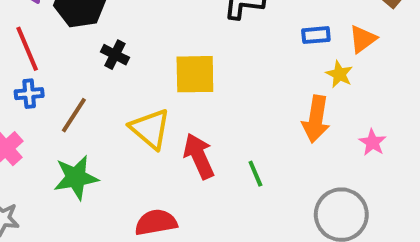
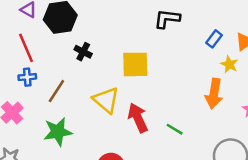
blue rectangle: (316, 35) -> (214, 39), turned -48
green line: (255, 174) -> (175, 129), turned -36

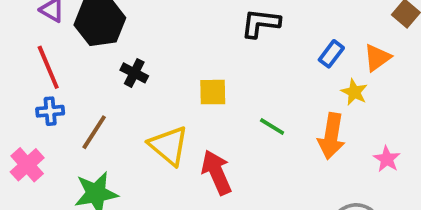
yellow square: (135, 64) -> (213, 92), size x0.7
green line: (175, 129) -> (272, 126), moved

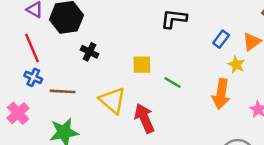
blue cross: (50, 111) -> (33, 77), turned 30
green line: (272, 126) -> (173, 83), moved
brown line: (94, 132) -> (63, 91), turned 60

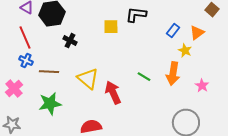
yellow square: (142, 65) -> (111, 27), moved
green line: (173, 83) -> (144, 77), moved

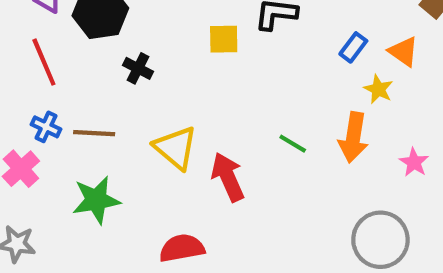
orange triangle: (197, 33) -> (403, 52), turned -49
blue cross: (26, 61) -> (46, 127), moved

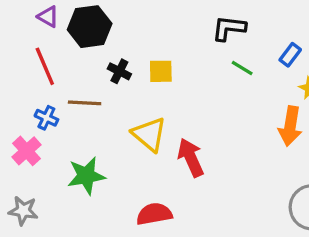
yellow square: (224, 39) -> (161, 71), moved
brown line: (94, 133) -> (85, 103), moved
green line: (293, 144) -> (242, 68), moved

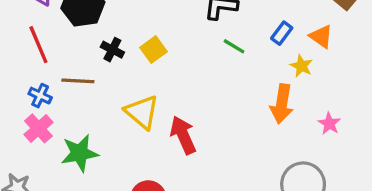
yellow square: (161, 71) -> (154, 50), turned -35
pink cross: (27, 151) -> (38, 128), moved

